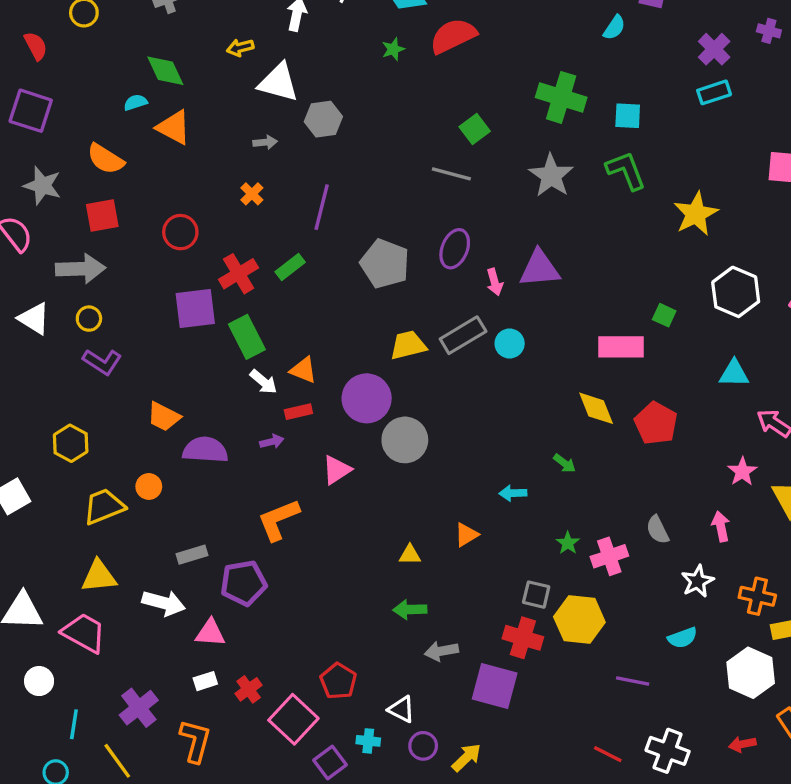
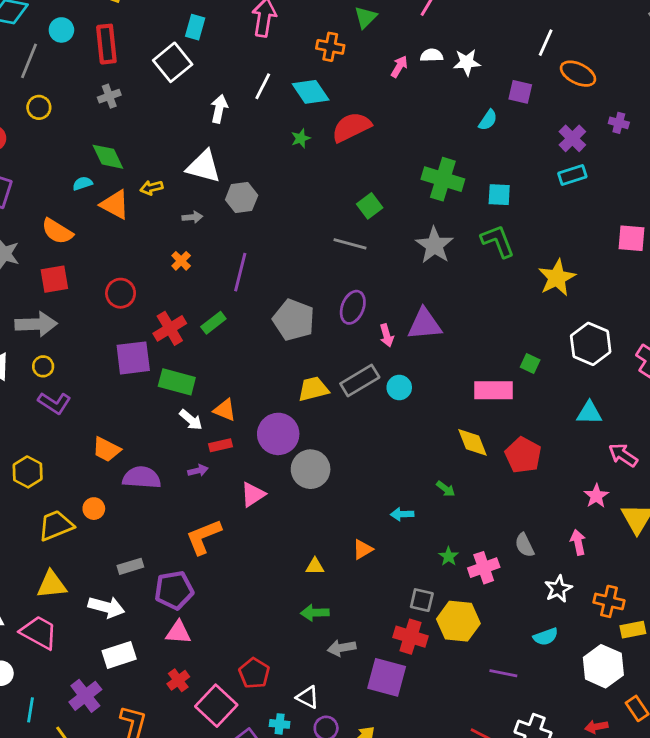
yellow arrow: (240, 48) -> (151, 188), moved
green rectangle: (247, 337) -> (177, 382), turned -48
pink triangle: (210, 633) -> (178, 632), moved
white rectangle: (205, 681) -> (119, 655), moved, size x1.6

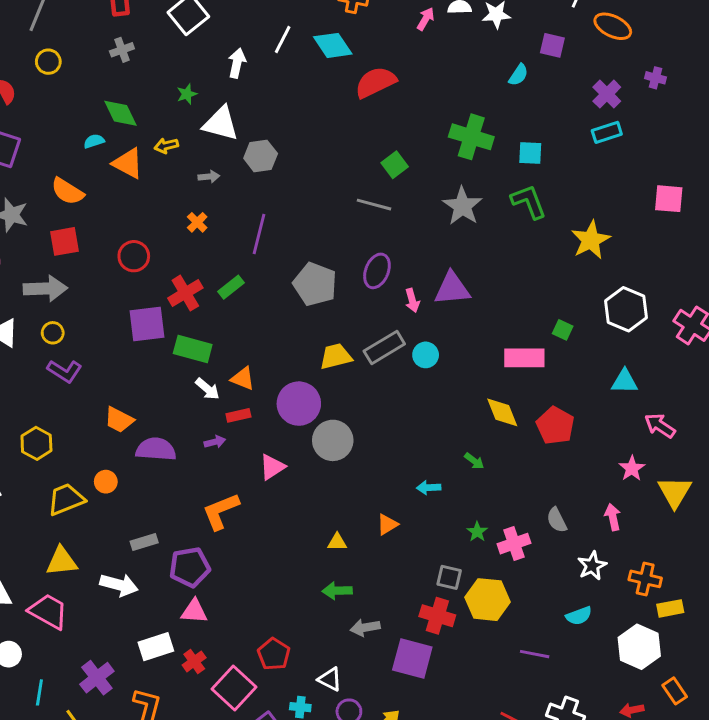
green star: (301, 138) -> (187, 94), moved
white rectangle: (119, 655) -> (156, 647), moved

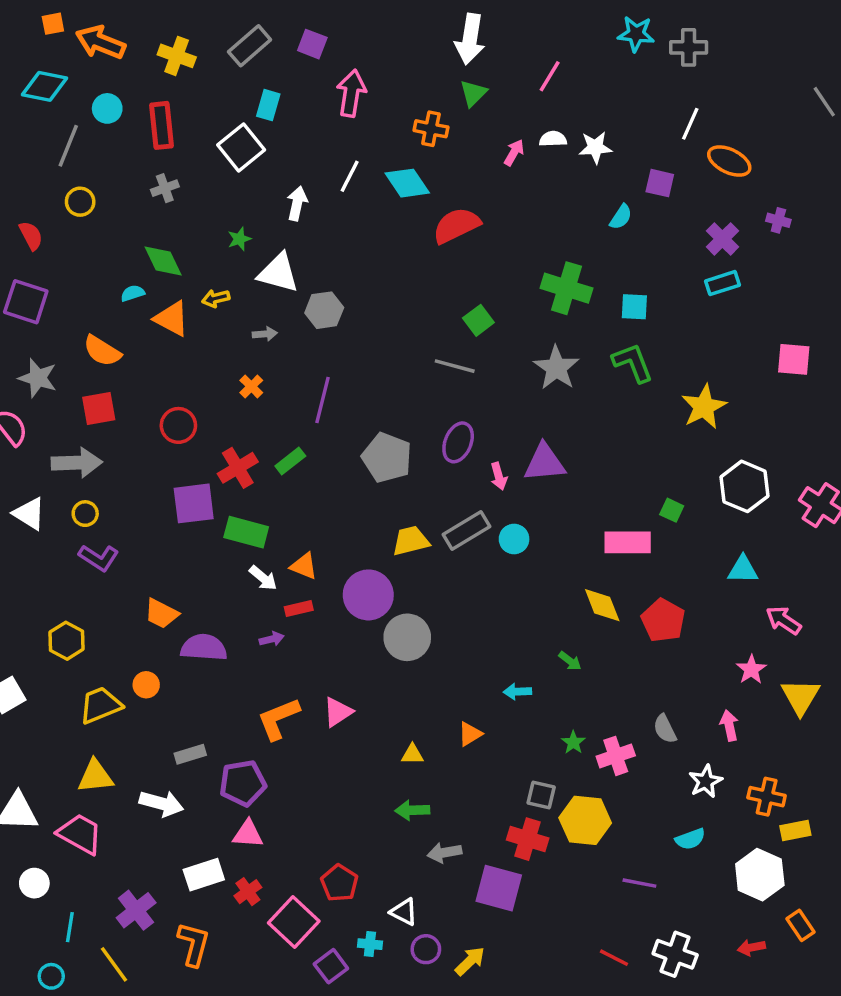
pink triangle: (272, 467) -> (338, 712), moved

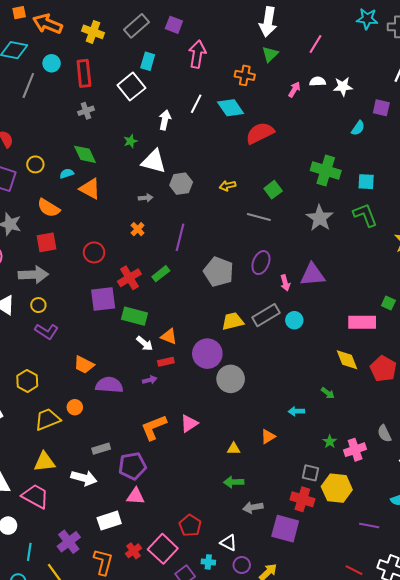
yellow circle: (80, 202) -> (35, 164), moved
yellow arrow: (216, 298) -> (228, 186), moved
red cross: (248, 892) -> (133, 551), moved

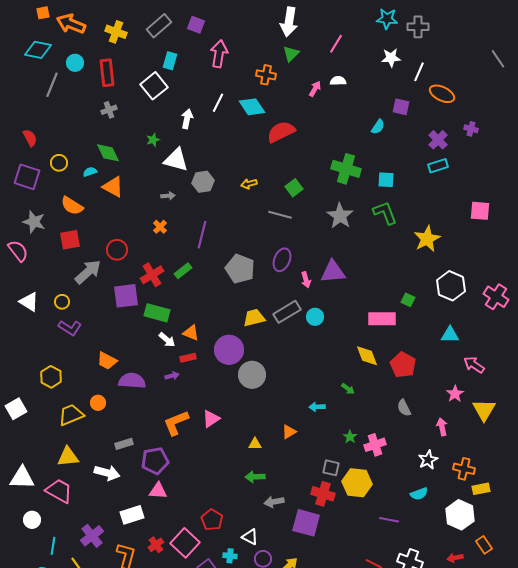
white star: (343, 87) -> (391, 58), moved
gray arrow: (33, 275) -> (88, 272), moved, turned -40
gray semicircle: (384, 434) -> (404, 408), moved

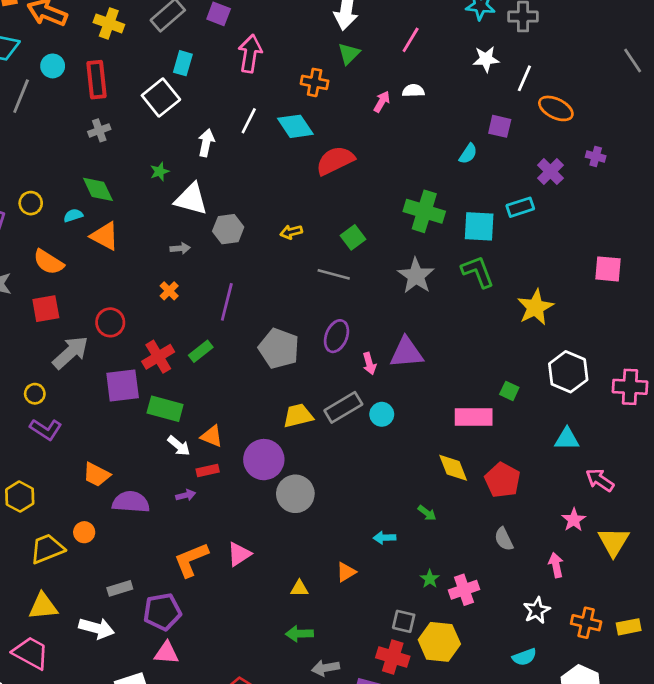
cyan rectangle: (438, 166) -> (520, 207), moved
cyan square: (386, 180) -> (479, 226), size x1.4
pink cross: (496, 297) -> (630, 387), turned -30
yellow rectangle: (481, 489) -> (629, 627), moved

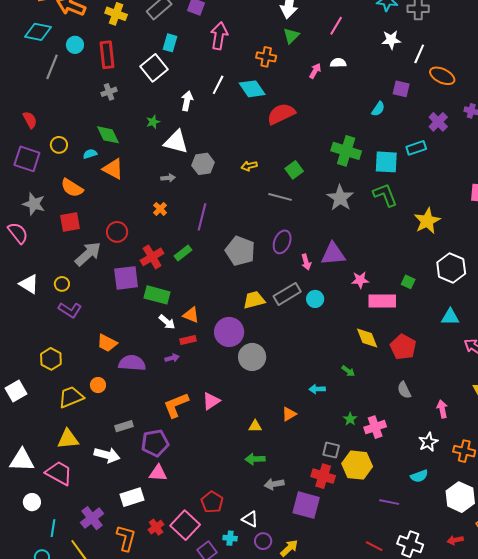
pink star: (574, 520) -> (360, 280), moved, turned 30

